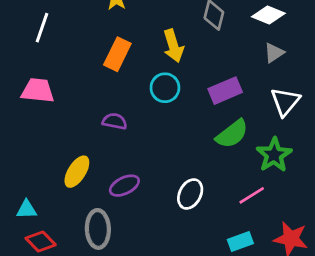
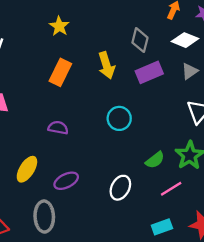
cyan circle: (165, 88) -> (119, 118), moved
purple rectangle: (225, 91) -> (149, 72), moved
green semicircle: (232, 134) -> (155, 160), moved, size x0.7

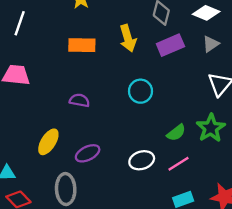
orange rectangle: (60, 72) -> (82, 45), turned 65
white ellipse: (120, 188) -> (142, 160), turned 45
pink line: (171, 189) -> (178, 164), moved

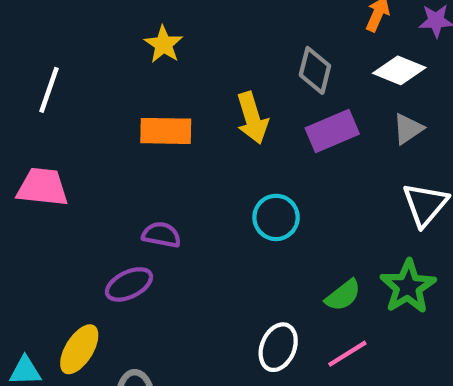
yellow ellipse: (48, 142) -> (79, 349), moved
purple ellipse: (88, 153) -> (129, 284), moved
white ellipse: (142, 160) -> (278, 347), turned -50

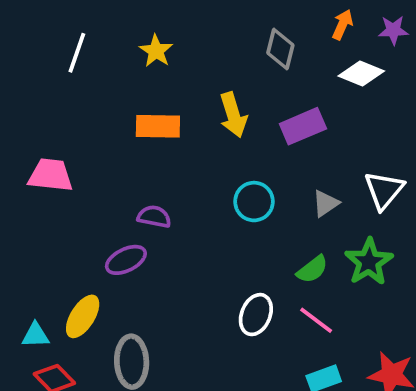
gray diamond: (315, 70) -> (280, 49), moved
white line: (49, 90) -> (77, 53), moved
gray triangle: (408, 129) -> (326, 203), moved
pink line: (347, 354) -> (316, 320), turned 69

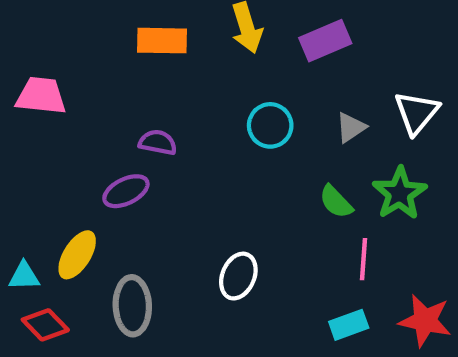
green semicircle: (312, 269) -> (336, 202), turned 84
white ellipse: (256, 315) -> (238, 276), moved
pink line: (316, 320) -> (364, 259), moved, turned 57

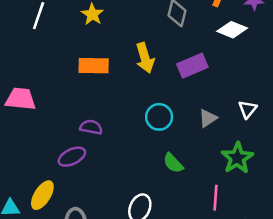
white triangle: (417, 113) -> (248, 109), size x0.7
green semicircle: (336, 202) -> (173, 163), moved

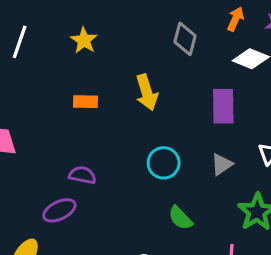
orange rectangle: (94, 66) -> (85, 102), size x0.7
purple rectangle: (192, 66) -> (223, 106), moved, turned -68

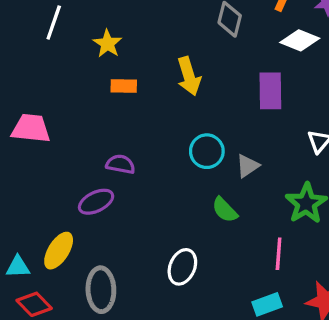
yellow star: (84, 40) -> (107, 44), moved
gray triangle: (222, 164) -> (248, 166), moved

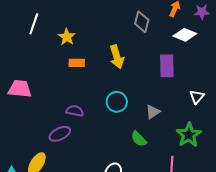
cyan circle: (207, 151) -> (117, 102), moved

